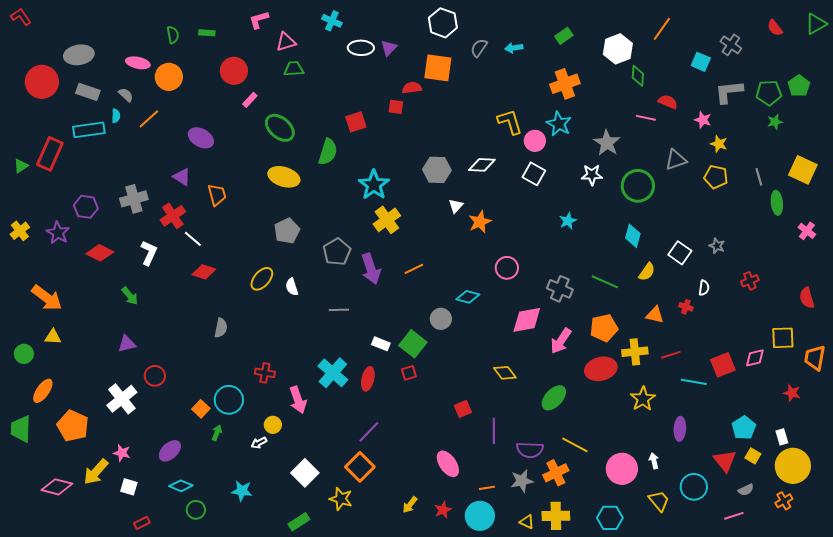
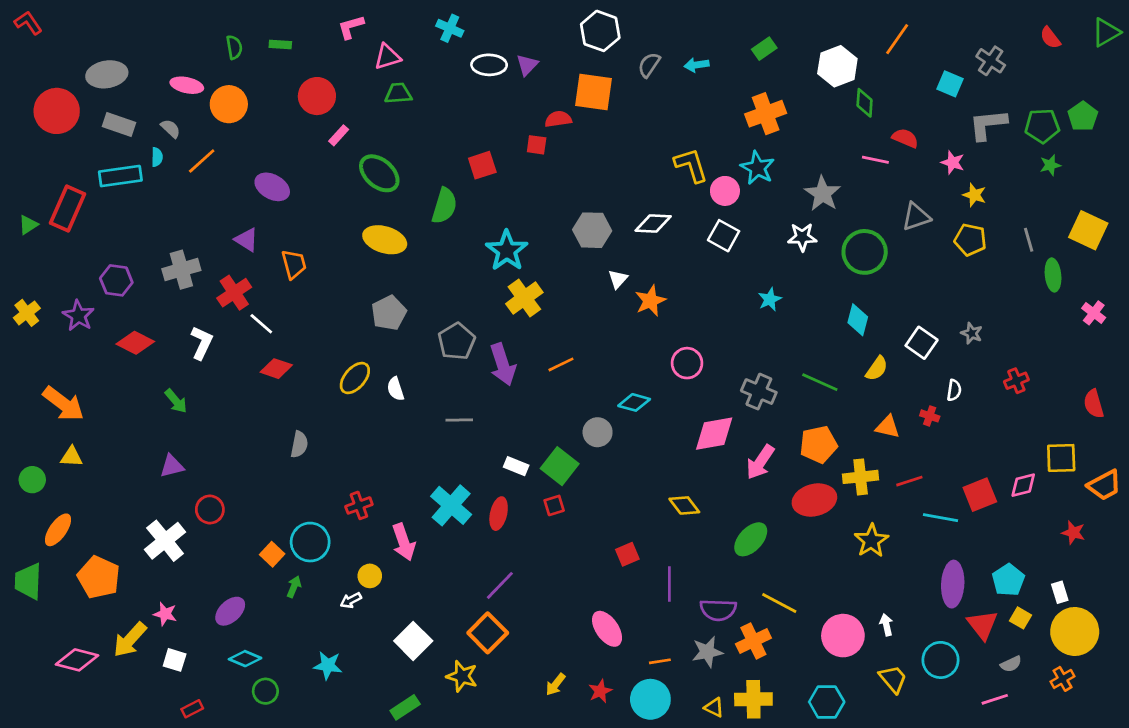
orange trapezoid: (815, 358) -> (1105, 485), turned -128
red cross: (265, 373) -> (359, 505), turned -30
purple ellipse: (680, 429) -> (953, 584), moved, size x1.4

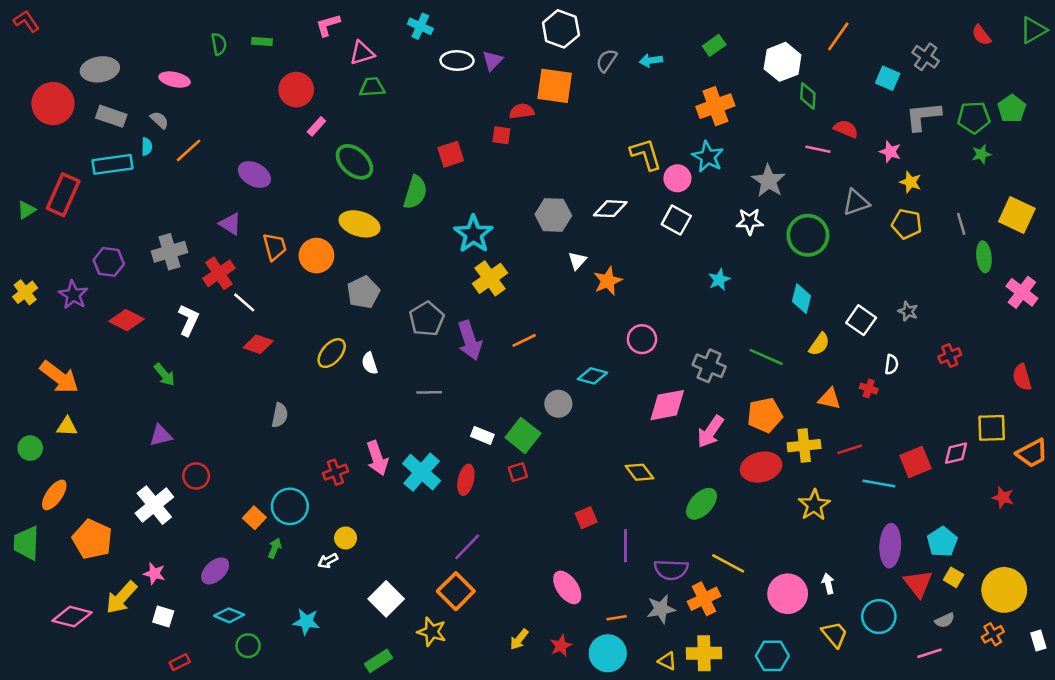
orange circle: (229, 104) -> (316, 256), moved
pink cross: (1094, 313) -> (1022, 292), size x1.4
pink arrow: (404, 542) -> (377, 458), moved
white rectangle: (1060, 592) -> (1038, 641), moved

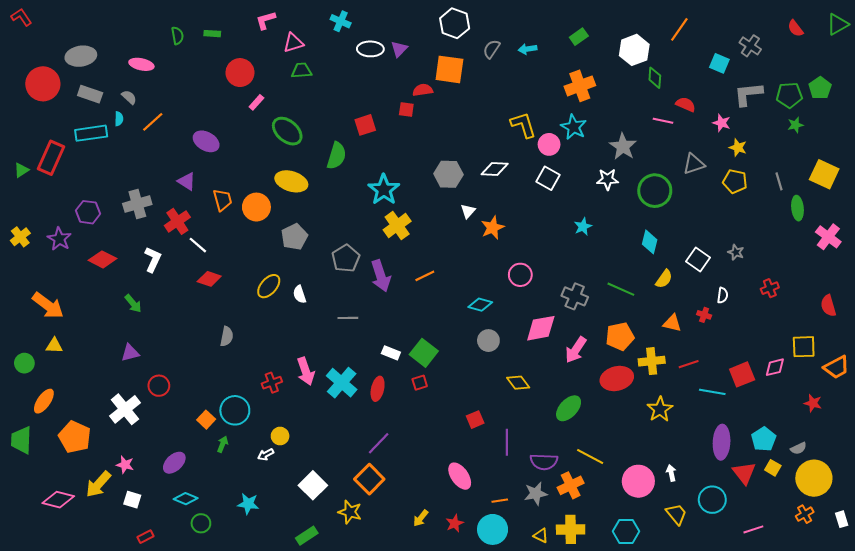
gray circle: (558, 404) -> (488, 341), moved
gray semicircle: (945, 620) -> (799, 448), moved

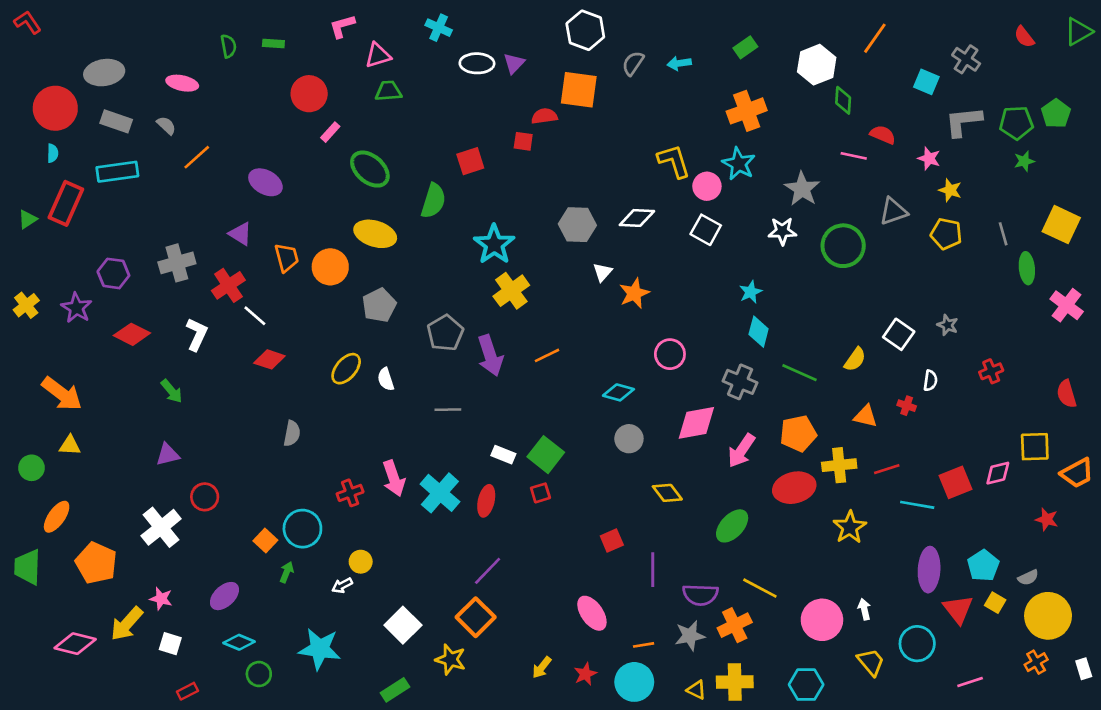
cyan semicircle: (119, 119) -> (53, 153), moved
cyan diamond: (650, 242) -> (759, 332), moved
cyan star: (248, 504) -> (320, 649), size x1.5

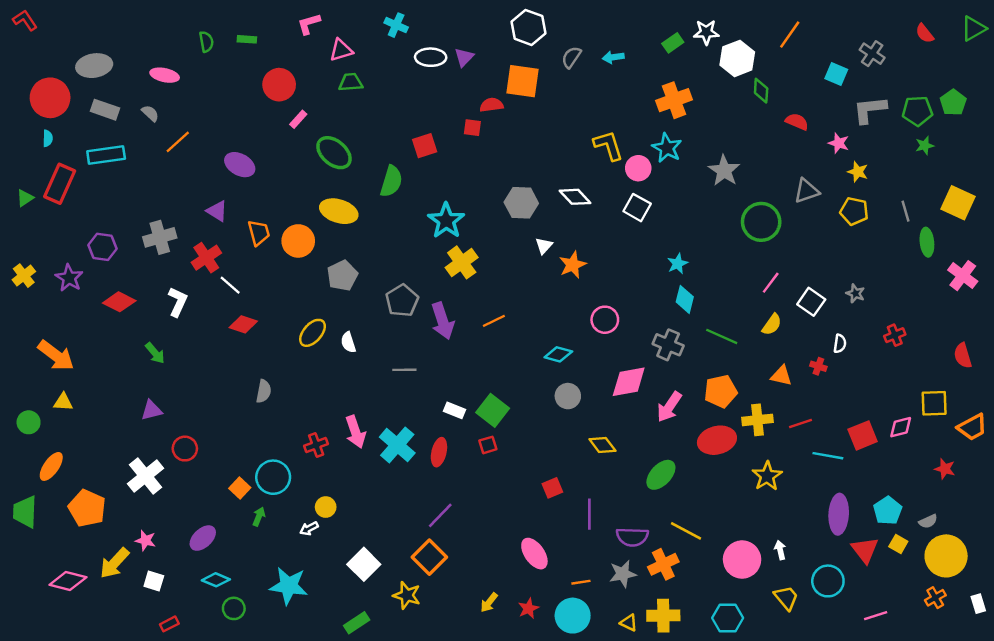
pink line: (854, 156) -> (771, 283), moved, turned -65
white diamond: (637, 218) -> (575, 197), turned 44
white star: (782, 231) -> (706, 32), moved

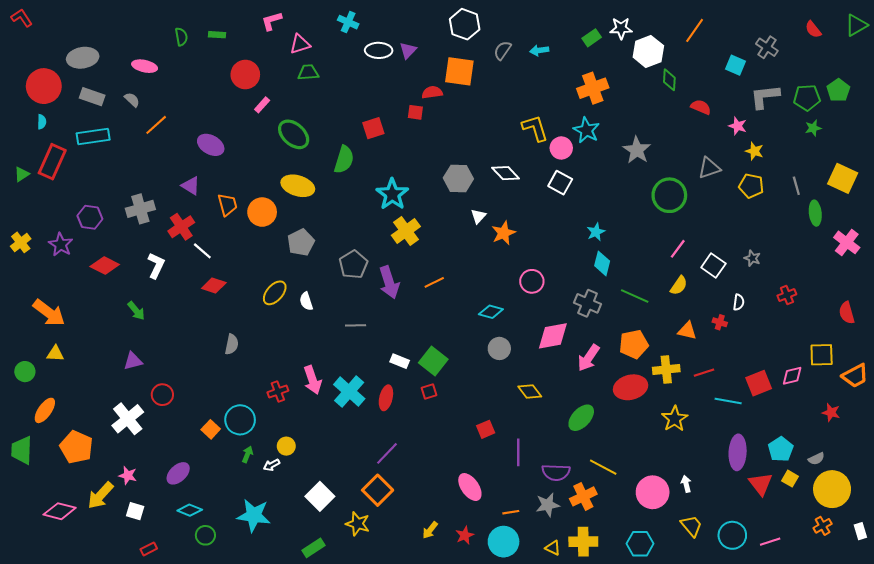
green arrow: (259, 517) -> (247, 454), moved
cyan circle: (828, 581) -> (732, 535), moved

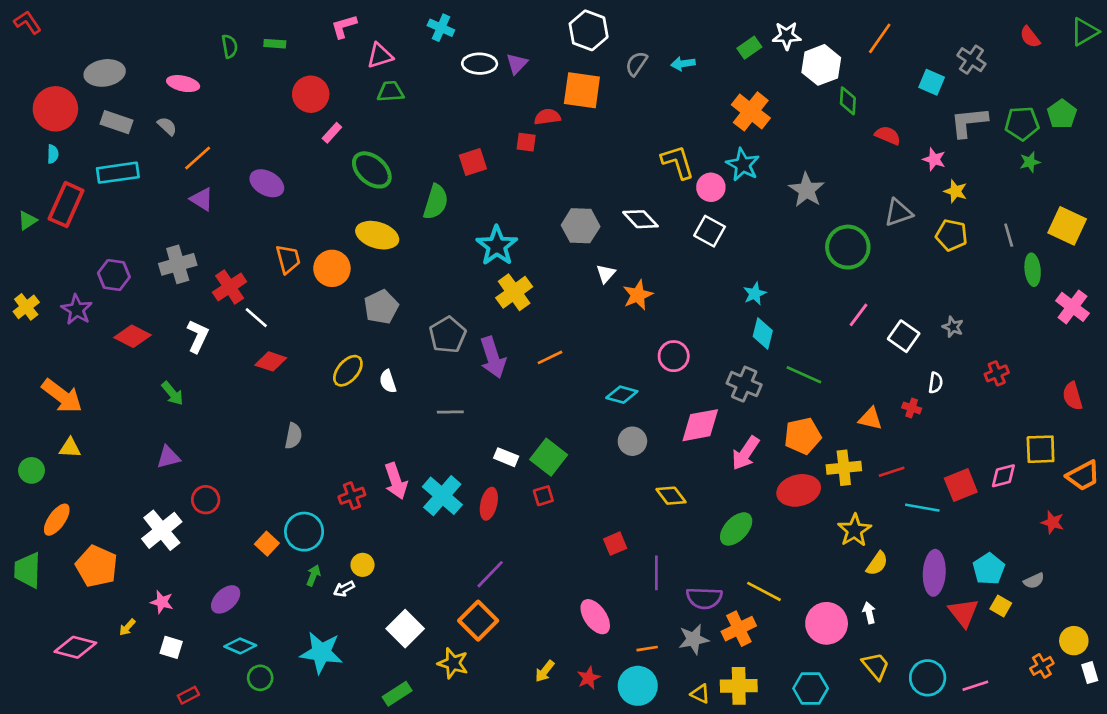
orange cross: (593, 88) -> (751, 111), turned -32
purple triangle: (191, 186) -> (202, 199), moved
yellow semicircle: (679, 285) -> (877, 564), moved
yellow circle: (832, 489) -> (1074, 641), moved, size x0.6
yellow arrow: (100, 495) -> (127, 627), size x0.5

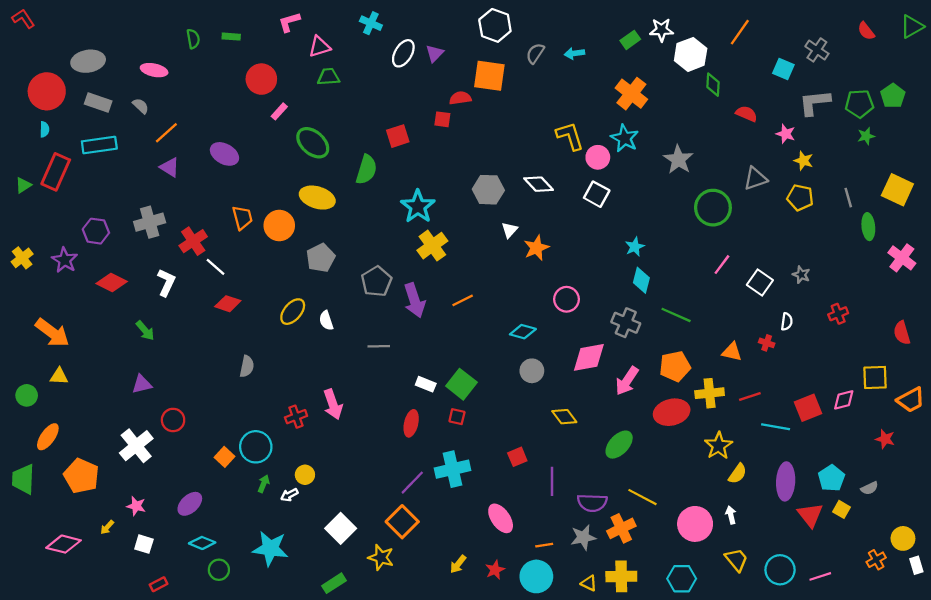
white ellipse: (480, 64) -> (403, 53), turned -60
cyan cross: (442, 496) -> (452, 469), moved, turned 36
red square: (543, 496) -> (457, 417), turned 30

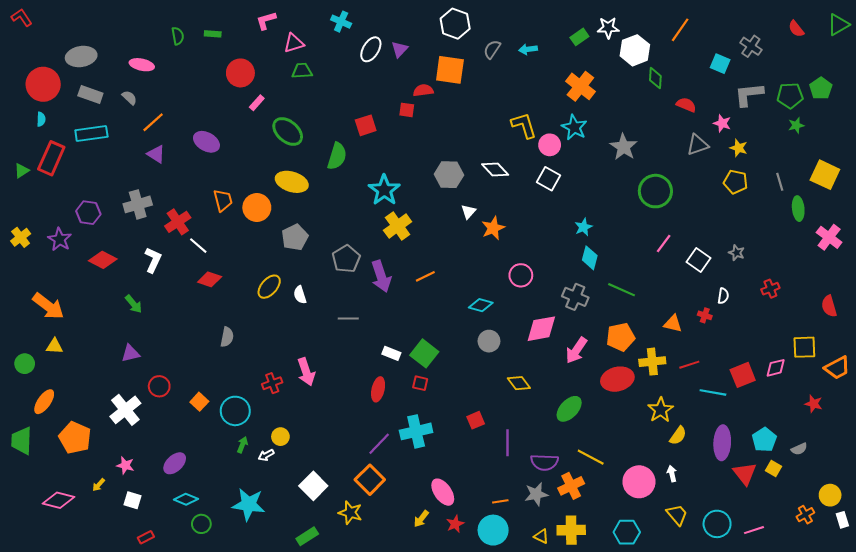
gray triangle: (755, 179) -> (698, 145), moved
orange square: (224, 457) -> (199, 402), moved
pink ellipse: (501, 518) -> (443, 492), moved

